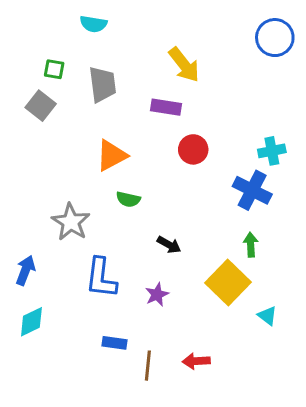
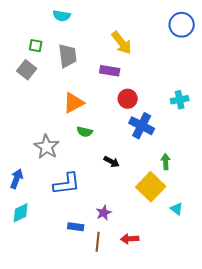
blue cross: (252, 190) -> (142, 126), moved
blue L-shape: (101, 278) -> (67, 184), turned -104
purple star: (157, 295) -> (104, 213), moved

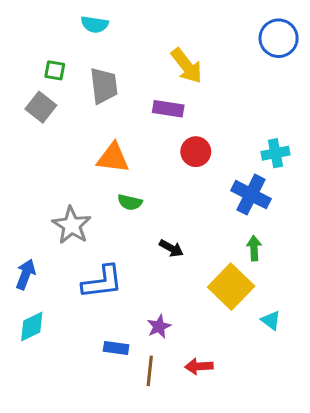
orange triangle: (74, 103) -> (113, 158), turned 35
blue cross: (142, 126) -> (251, 195), moved

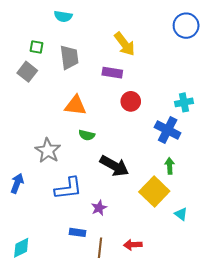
black arrow: (171, 248) -> (114, 166), size x1.8
cyan diamond: (32, 326) -> (21, 248), moved
purple star: (159, 326) -> (99, 208), moved

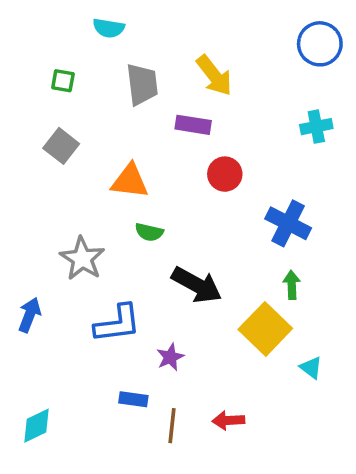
gray trapezoid: (69, 57) -> (142, 84), moved
gray square: (27, 72) -> (61, 146), moved
cyan cross: (184, 102) -> (316, 127), moved

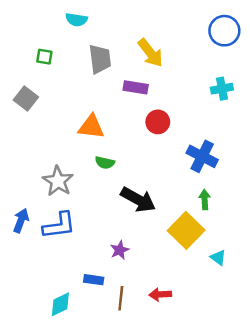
gray square: (61, 146) -> (26, 98), moved
blue L-shape: (117, 324) -> (59, 225), moved
cyan diamond: (37, 426) -> (60, 304), moved

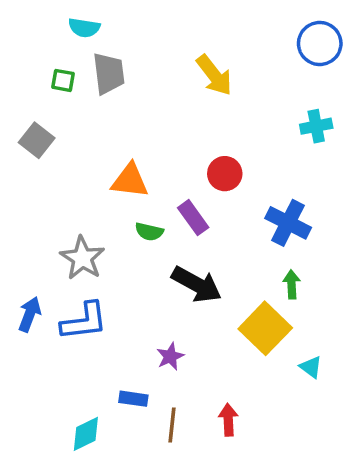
cyan semicircle: (76, 20) -> (84, 28), moved
gray trapezoid: (100, 59) -> (109, 73), moved
purple rectangle: (136, 87) -> (193, 218), moved, turned 45
red arrow: (160, 294) -> (228, 420), turned 90

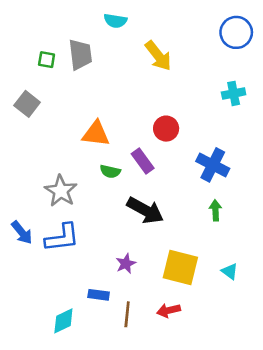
cyan semicircle: (84, 28) -> (115, 21), moved
blue arrow: (30, 314) -> (22, 232), turned 120
yellow square: (265, 328) -> (180, 268), moved, turned -30
red arrow: (228, 420) -> (169, 310), turned -100

